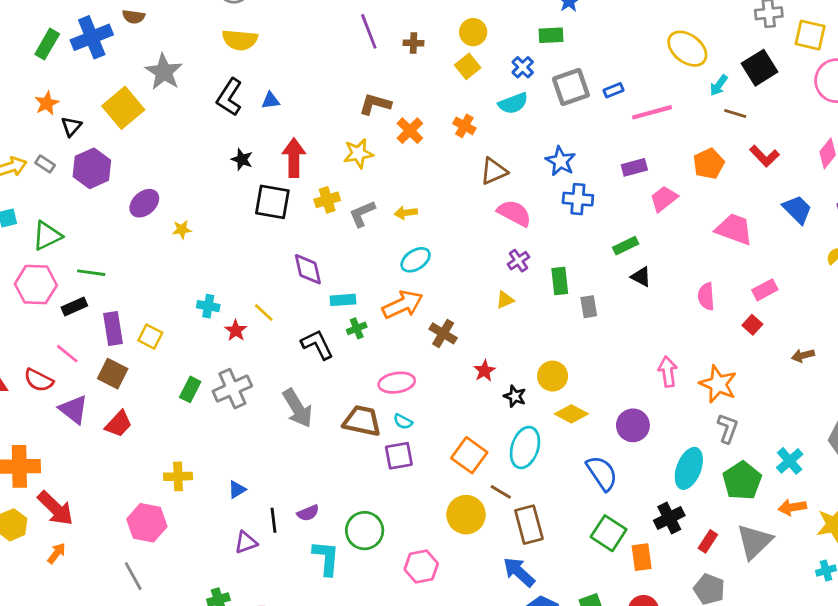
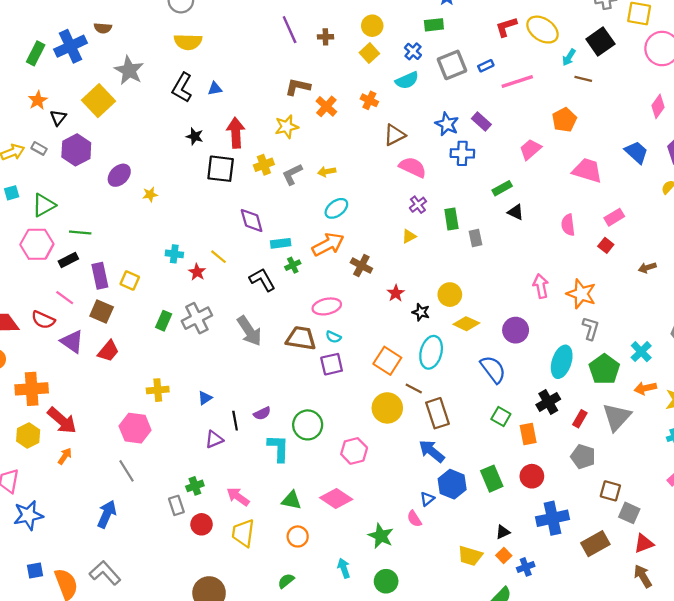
red L-shape: (764, 156) -> (506, 27), moved, turned 120
purple rectangle: (634, 167) -> (481, 121), moved, turned 60
green square: (609, 533) -> (501, 417), size x0.7

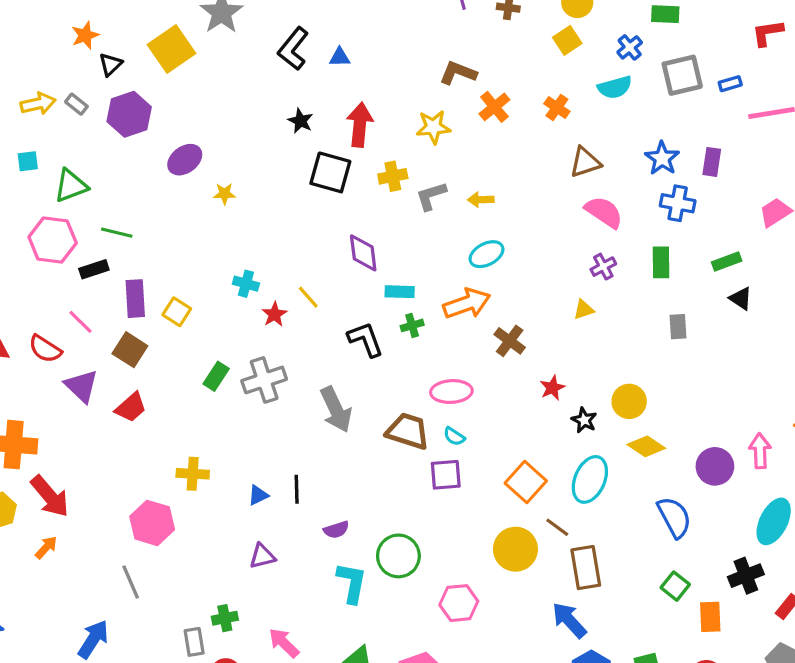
purple rectangle: (481, 121) -> (712, 162), turned 48
green rectangle: (451, 219) -> (661, 262), moved
pink arrow: (541, 286) -> (760, 451), moved
black line: (235, 421) -> (297, 489), moved

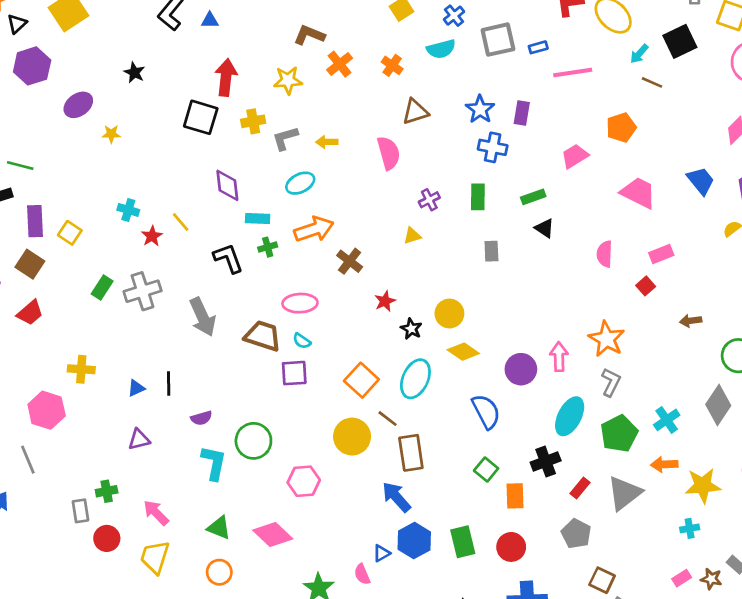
black star: (300, 121) -> (134, 73), moved
pink semicircle: (604, 212) -> (389, 153), moved, turned 40
cyan ellipse: (487, 254) -> (300, 183), moved

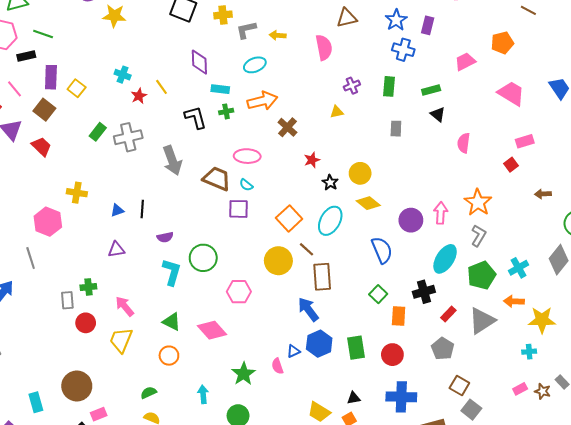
yellow star: (111, 134) -> (114, 16), size x1.6
pink semicircle: (605, 254) -> (464, 143), moved
red trapezoid: (30, 313) -> (41, 146), turned -100

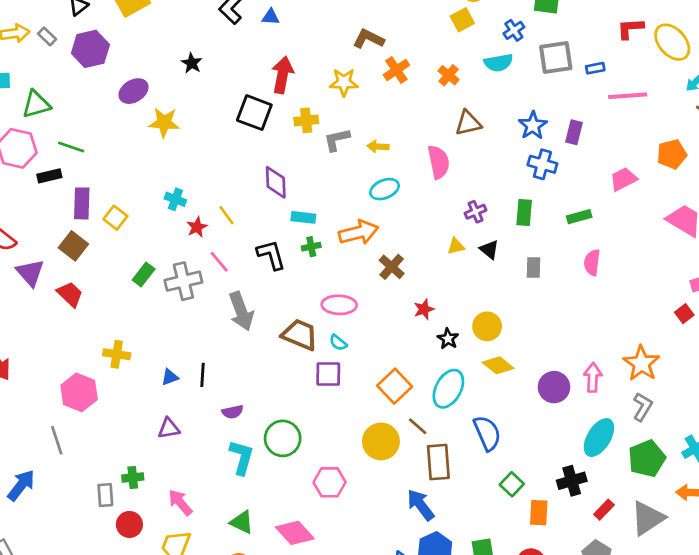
cyan ellipse: (255, 65) -> (385, 189), moved
pink line: (15, 89) -> (219, 262), moved
black triangle: (438, 114) -> (489, 250), moved
pink semicircle: (464, 143) -> (592, 263), moved
blue semicircle: (382, 250) -> (487, 433), moved

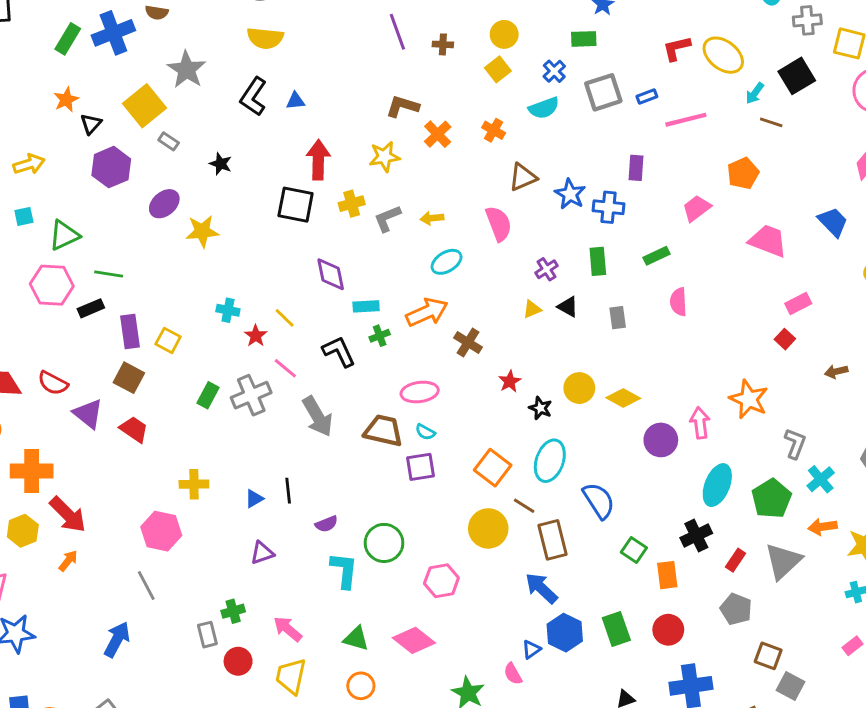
gray rectangle: (47, 36) -> (169, 141), moved
blue star: (533, 125) -> (570, 194), moved
yellow diamond: (498, 365) -> (623, 398), moved
gray L-shape: (643, 407) -> (795, 444), moved

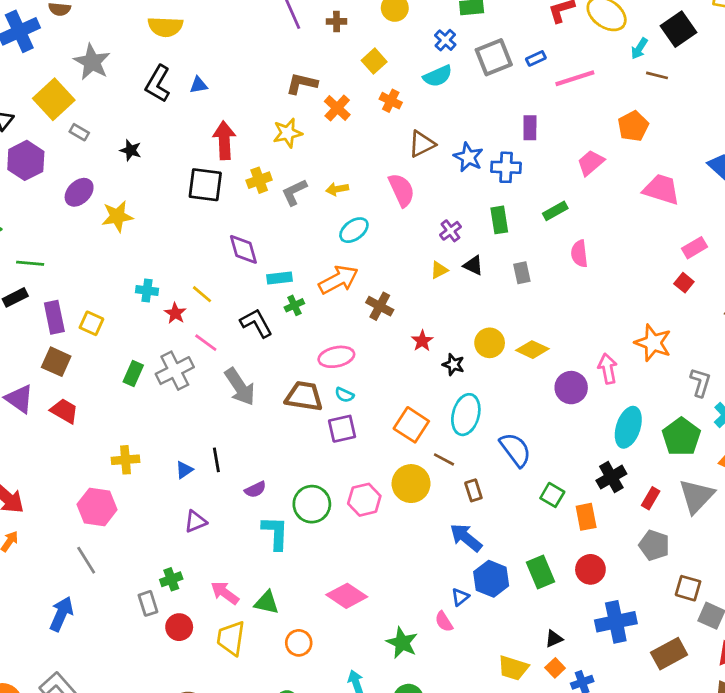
yellow square: (498, 69) -> (374, 61), moved
brown rectangle: (552, 540) -> (473, 490), size x0.6
pink hexagon: (441, 581) -> (364, 500), moved
green triangle: (356, 639) -> (267, 603), moved

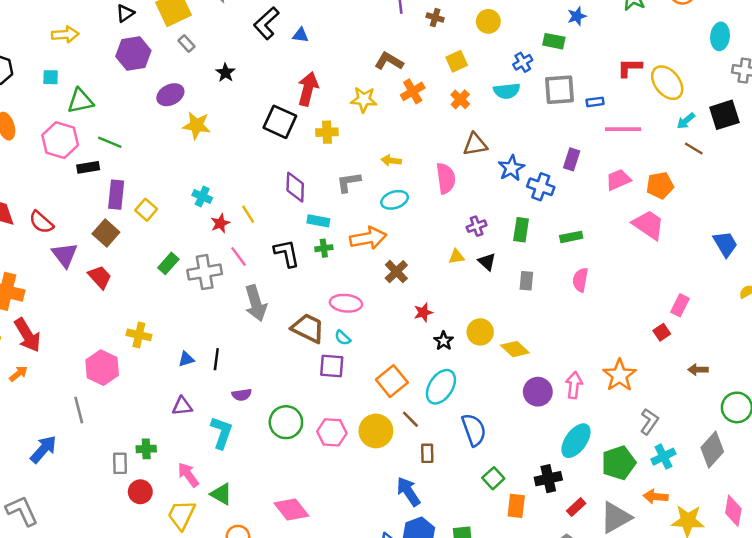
pink trapezoid: (591, 163) -> (618, 180), moved
pink trapezoid: (661, 189) -> (648, 225), moved
gray L-shape: (294, 192) -> (349, 182), moved
pink rectangle: (695, 248) -> (680, 305), turned -50
cyan L-shape: (275, 533) -> (222, 433), moved

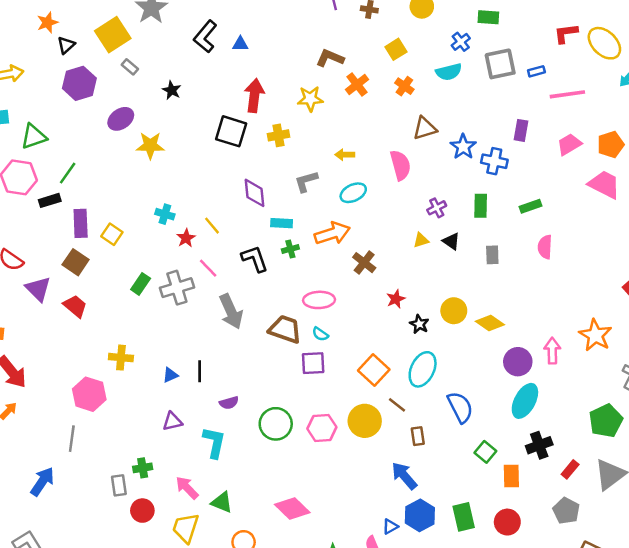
green line: (110, 142) -> (68, 173), turned -70
gray line: (79, 410) -> (72, 439), turned 30
cyan ellipse: (576, 441) -> (525, 401), moved

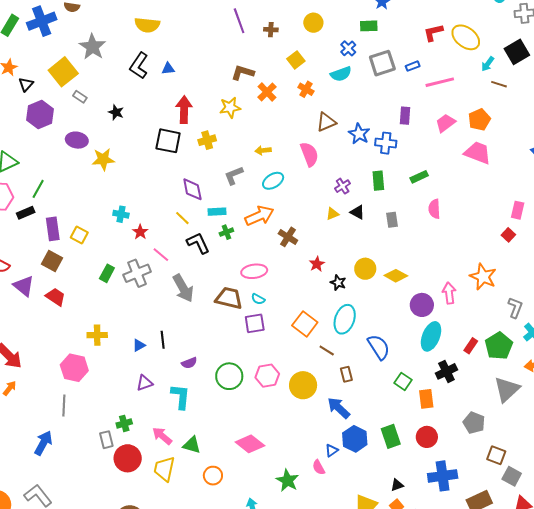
purple ellipse: (121, 119) -> (77, 140), turned 50
yellow line: (212, 226) -> (182, 218), moved
yellow circle: (365, 421) -> (303, 385), moved
red rectangle: (570, 469) -> (471, 346), moved
red circle: (142, 511) -> (128, 458), size x1.4

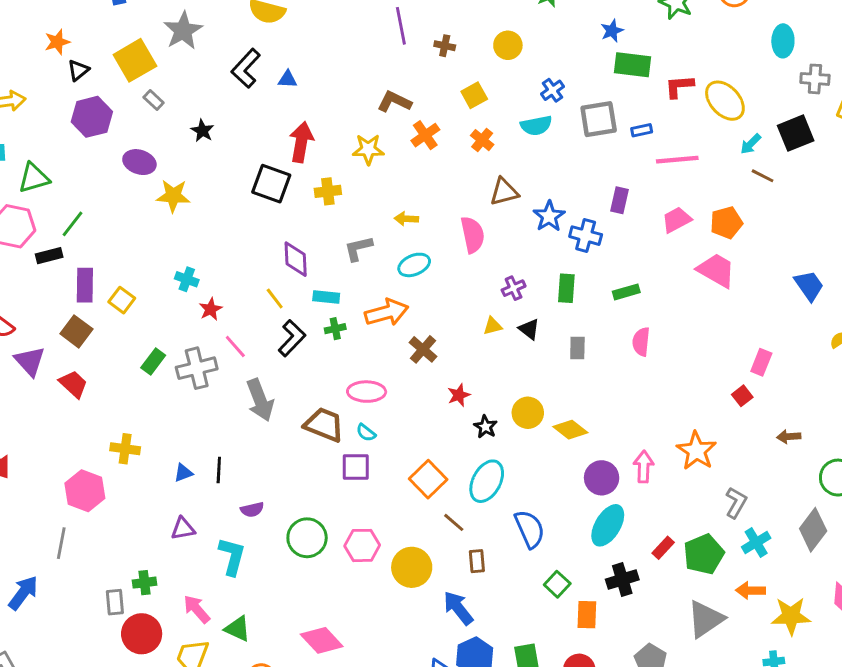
green rectangle: (369, 26) -> (633, 65), moved, size x1.4
black L-shape: (198, 243) -> (292, 338), turned 60

